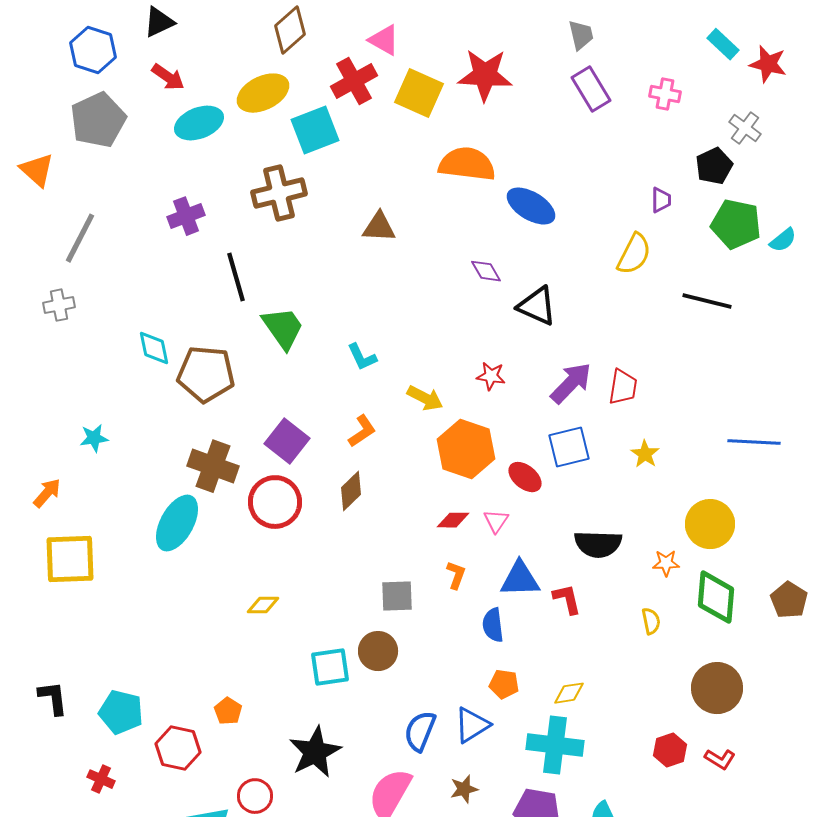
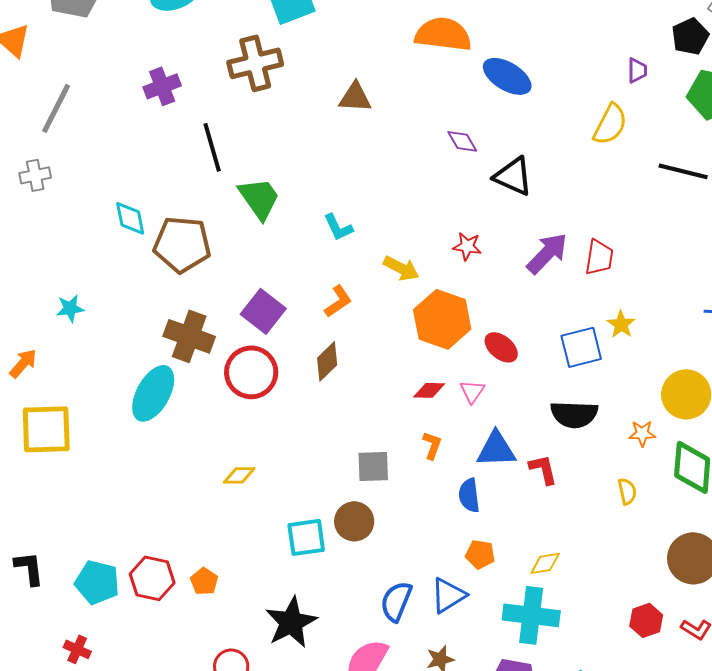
blue square: (569, 447) -> (581, 347), moved
red hexagon: (178, 748) -> (152, 578), moved

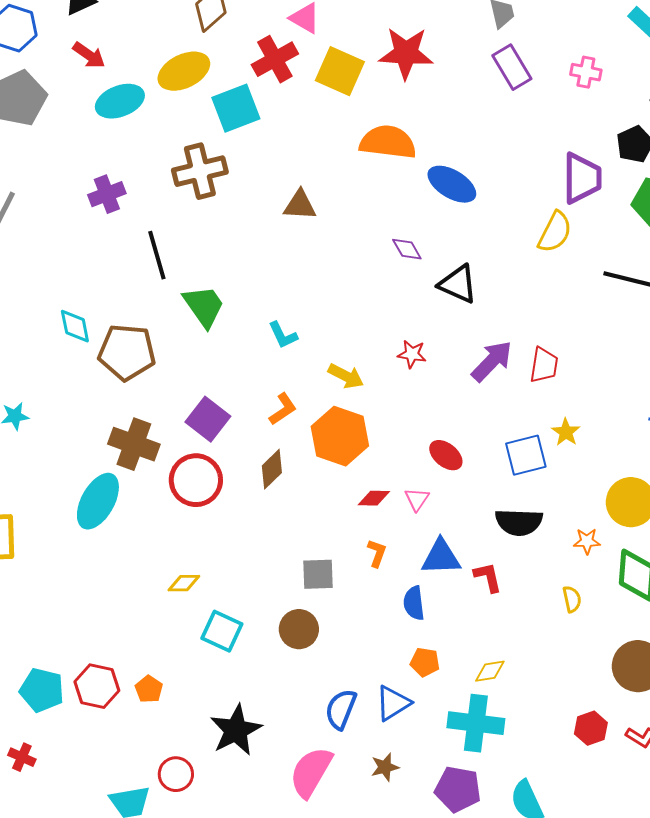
purple trapezoid: (637, 70) -> (582, 178), size x2.0
orange hexagon: (442, 319) -> (340, 436), moved
cyan square: (306, 537) -> (222, 631), moved, turned 33

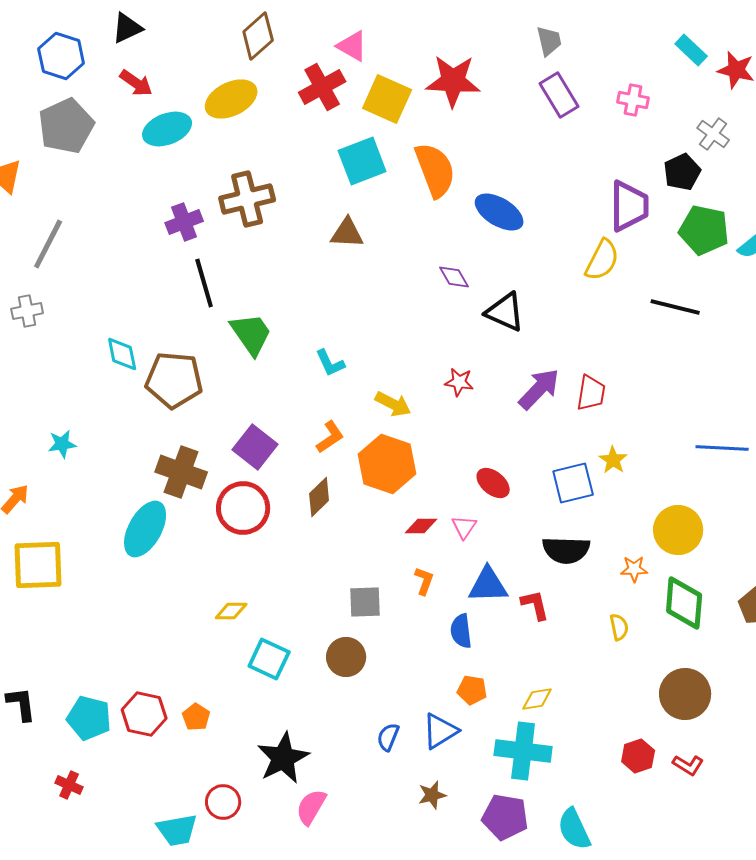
cyan square: (236, 108) -> (362, 161), moved
orange semicircle: (388, 142) -> (435, 170), turned 62
purple cross: (107, 194) -> (184, 222), moved
blue semicircle: (341, 709) -> (388, 737), size x0.7
pink semicircle: (311, 772) -> (311, 807), moved, size x0.7

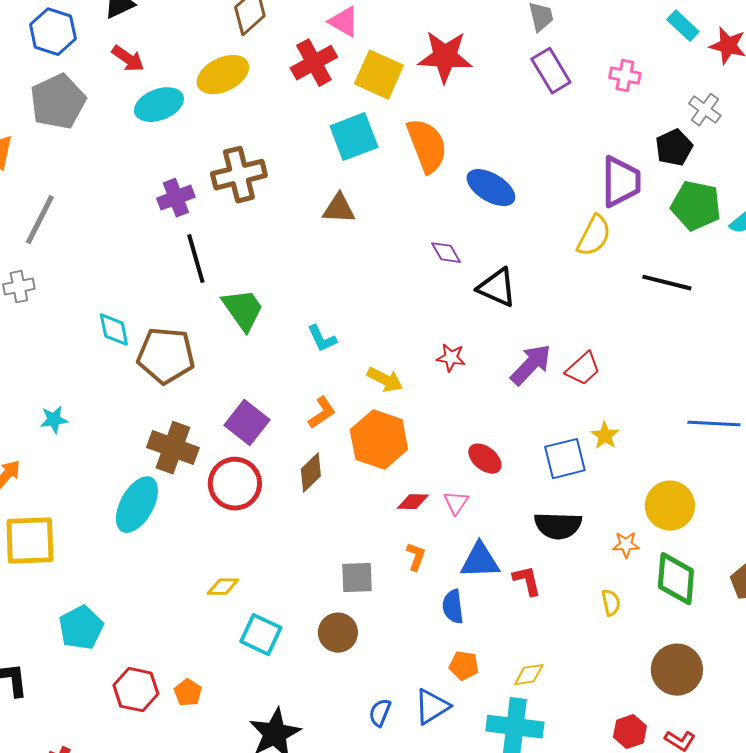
red trapezoid: (591, 393) -> (583, 369), turned 39
cyan pentagon: (89, 718) -> (81, 628), moved, turned 30

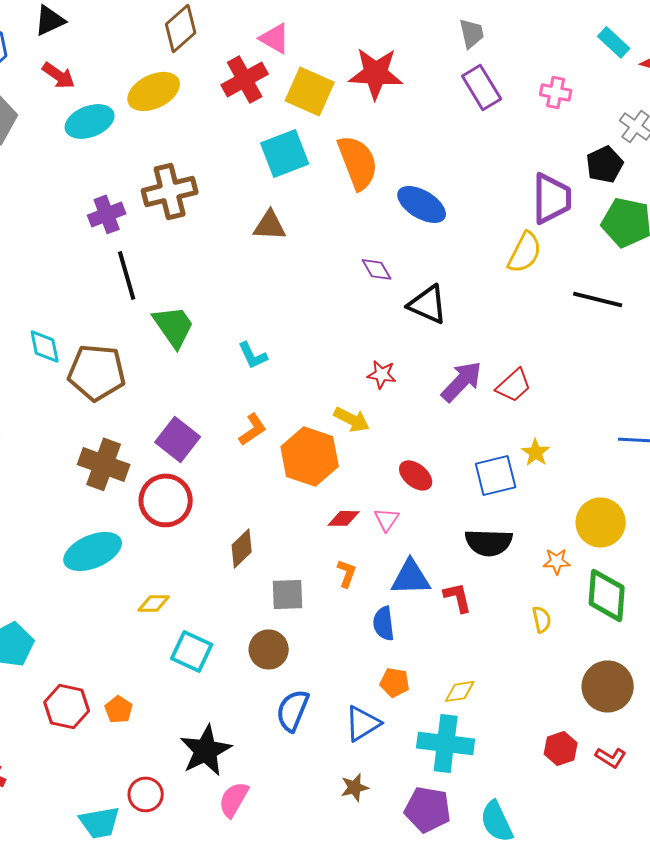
yellow arrow: (385, 380) -> (352, 419), moved
brown diamond: (311, 473) -> (242, 548), moved
cyan ellipse: (137, 505) -> (93, 551), moved, turned 38
blue semicircle: (380, 713) -> (293, 710), moved, size x1.5

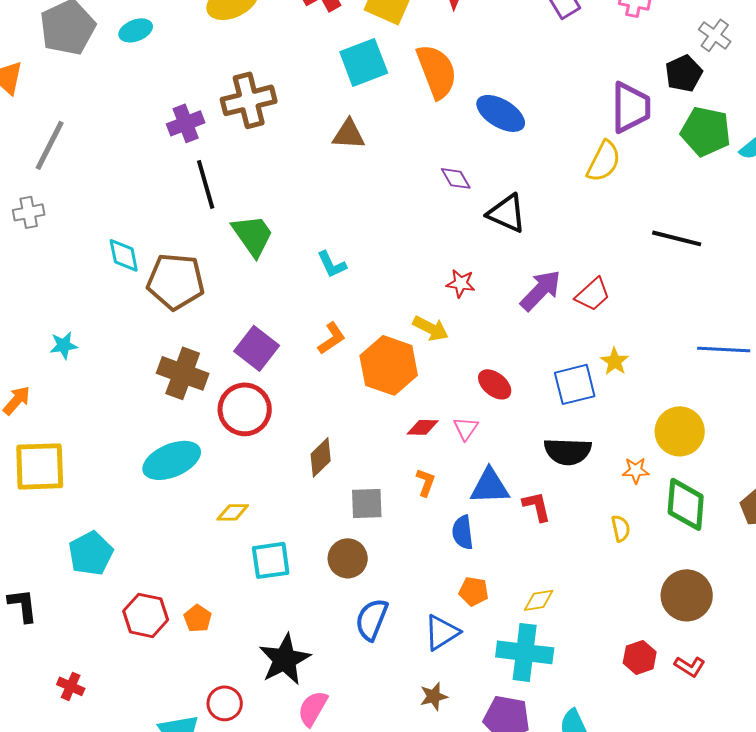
cyan ellipse: (90, 121) -> (136, 30), moved, size x0.7
black line: (598, 299) -> (677, 238), moved
cyan square: (192, 651) -> (271, 560), turned -33

